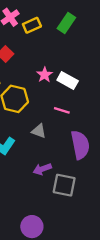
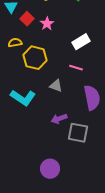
pink star: (45, 75) -> (47, 24), moved
white rectangle: (68, 80) -> (81, 42), turned -60

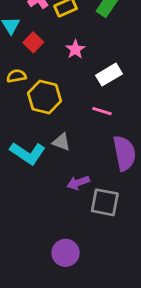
pink star: (47, 24) -> (75, 49), moved
gray triangle: (56, 86) -> (61, 142), moved

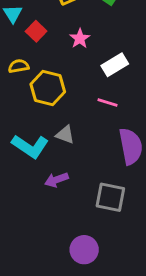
purple arrow: (78, 183) -> (56, 180), moved
purple circle: (66, 253) -> (84, 250), moved

